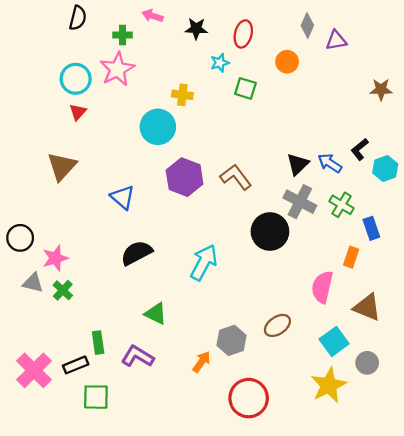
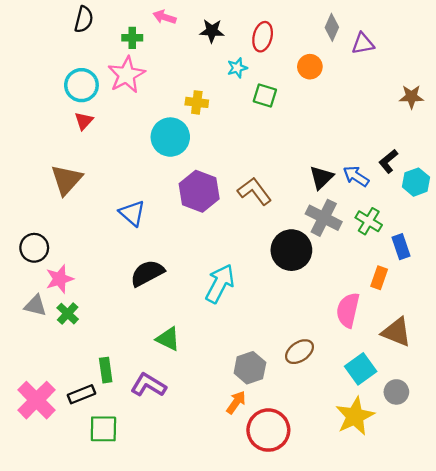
black circle: (20, 238) -> (34, 248), moved
orange arrow: (202, 362) -> (236, 402), moved

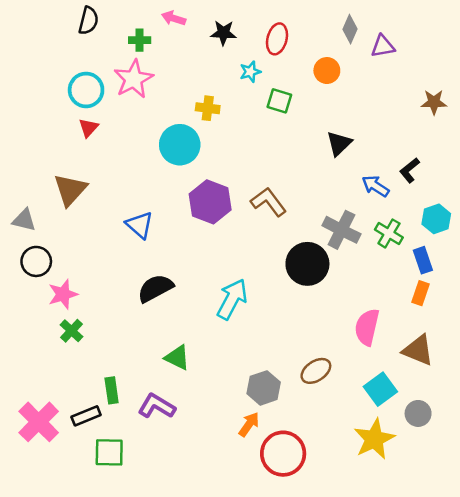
black triangle: (321, 177) -> (339, 143), moved
cyan hexagon: (416, 182) -> (436, 219), moved
orange rectangle: (379, 278) -> (421, 293), moved
gray triangle: (35, 305) -> (24, 220), moved

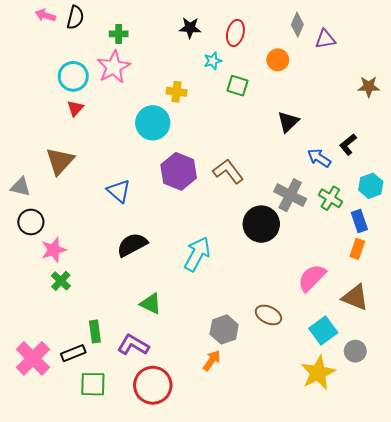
pink arrow: (174, 18) -> (45, 15), moved
pink semicircle: (367, 327) -> (312, 278), turned 32
brown ellipse: (316, 371) -> (268, 315), turned 60
red circle: (283, 454) -> (153, 385), moved

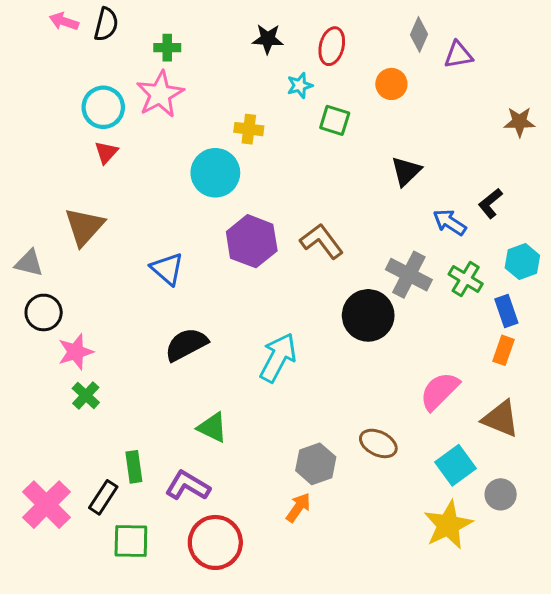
black rectangle: (73, 353) -> (103, 497), turned -35

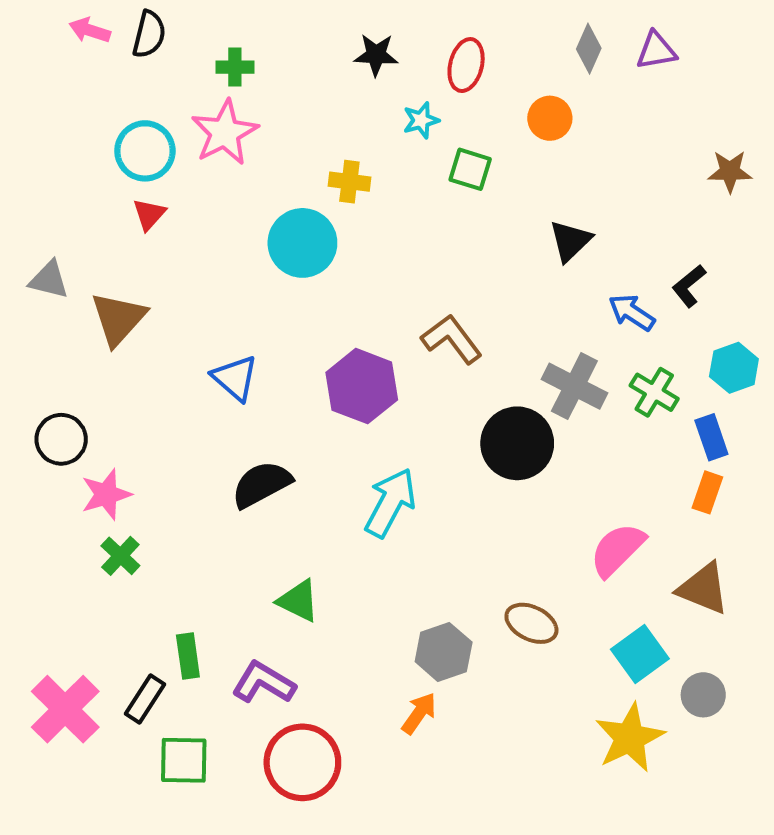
purple triangle: (458, 55) -> (656, 51), moved
purple hexagon: (252, 241) -> (362, 386), moved
gray triangle: (29, 263) -> (49, 280), moved

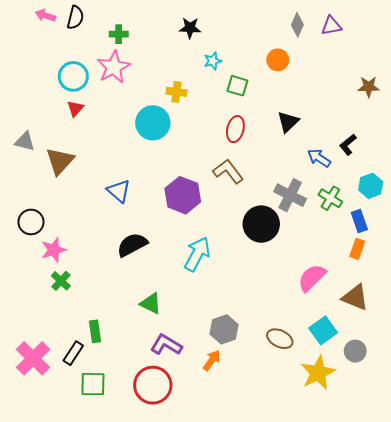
red ellipse: (466, 65) -> (235, 129), moved
brown ellipse: (531, 623) -> (280, 339), moved
purple L-shape: (264, 683) -> (166, 345), moved

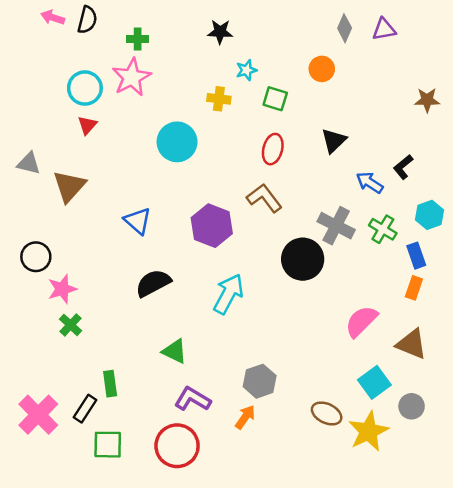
yellow cross: (177, 92) -> (219, 99), moved
brown ellipse: (280, 339) -> (327, 413), moved

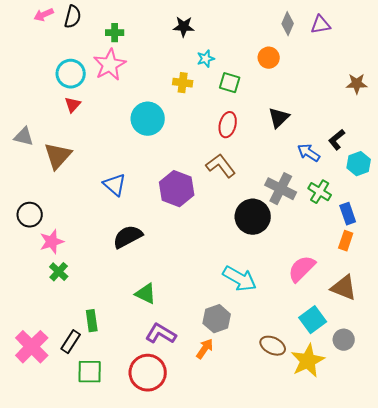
pink arrow: (53, 17) -> (44, 15), turned -42
cyan hexagon: (429, 215) -> (359, 164), moved
cyan arrow: (228, 294) -> (240, 279), moved, turned 92

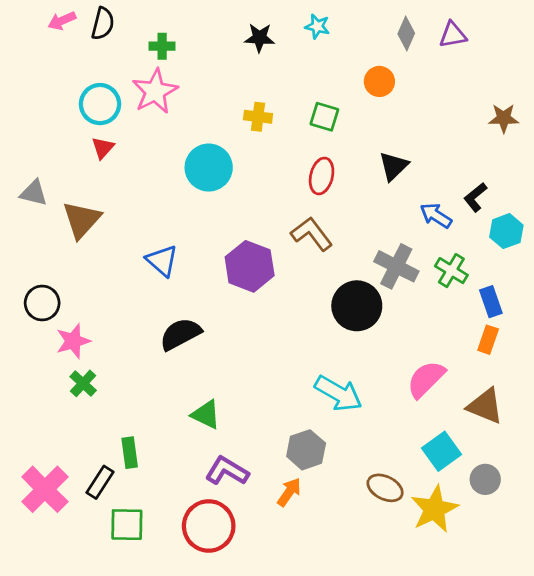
cyan star: (206, 59) -> (317, 26), moved, turned 30

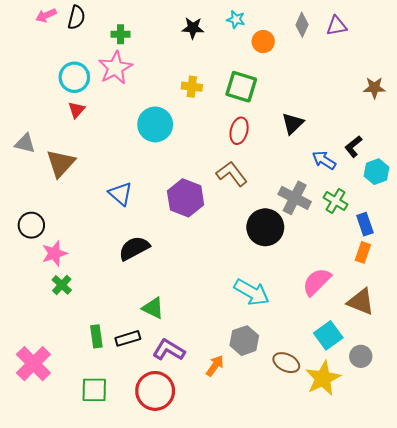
orange circle: (379, 81) -> (263, 42), moved
green square: (324, 117) -> (241, 87), size x1.4
gray hexagon: (306, 450) -> (244, 341), moved
black rectangle: (100, 482) -> (128, 338), moved, turned 40

